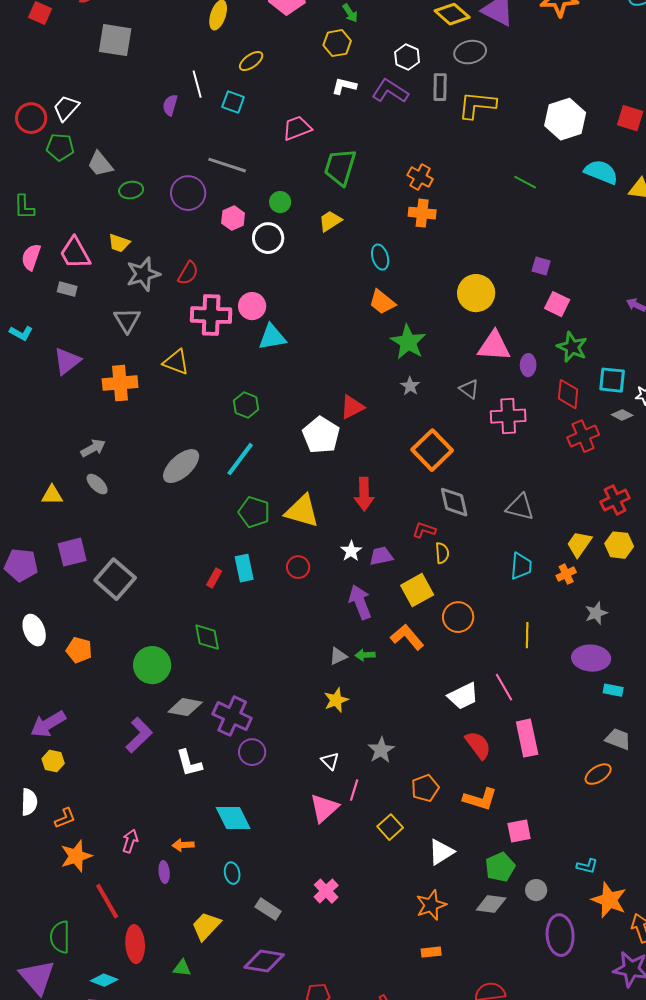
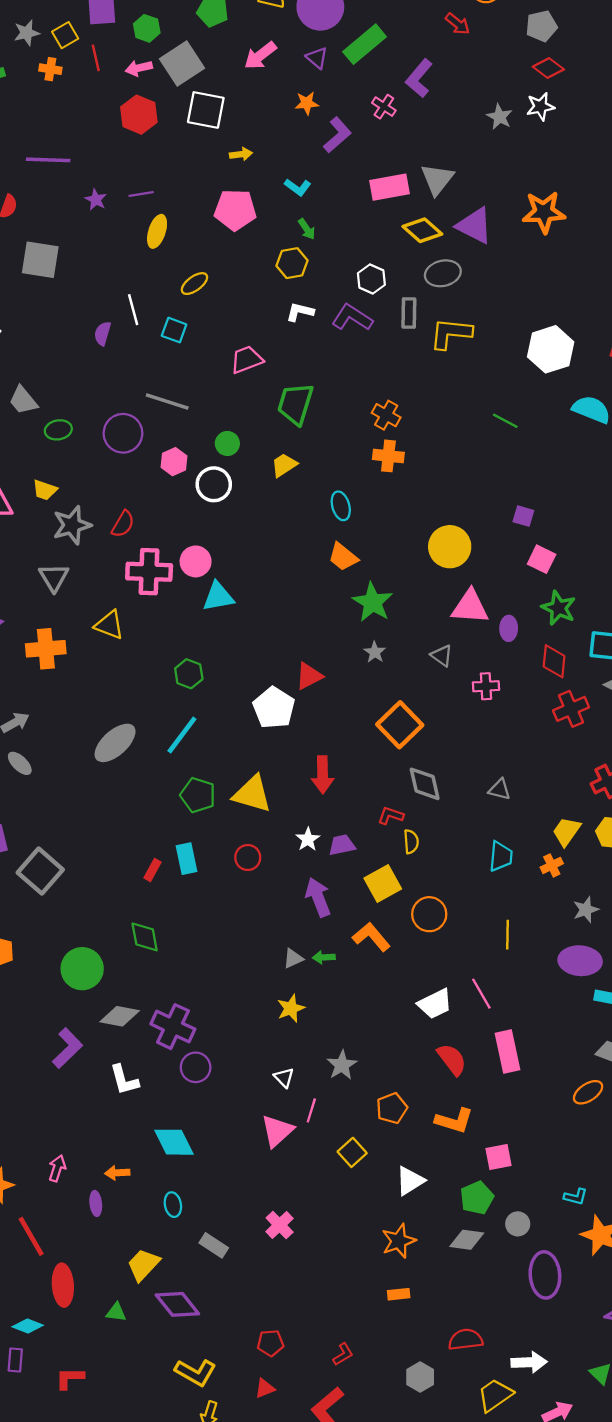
pink cross: (508, 416) -> (486, 686), size x0.7
gray triangle: (520, 507) -> (500, 789), size x0.7
purple diamond: (264, 961) -> (177, 1304), moved, turned 42

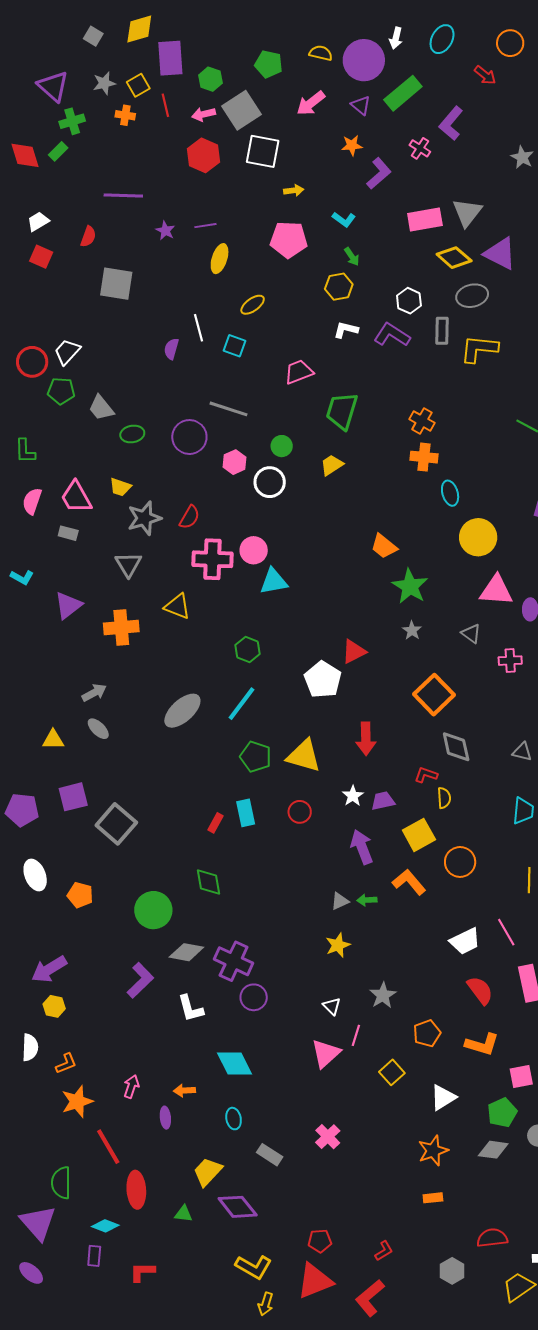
cyan ellipse: (341, 506) -> (450, 493), moved
red triangle: (265, 1388) -> (315, 1281), size x2.0

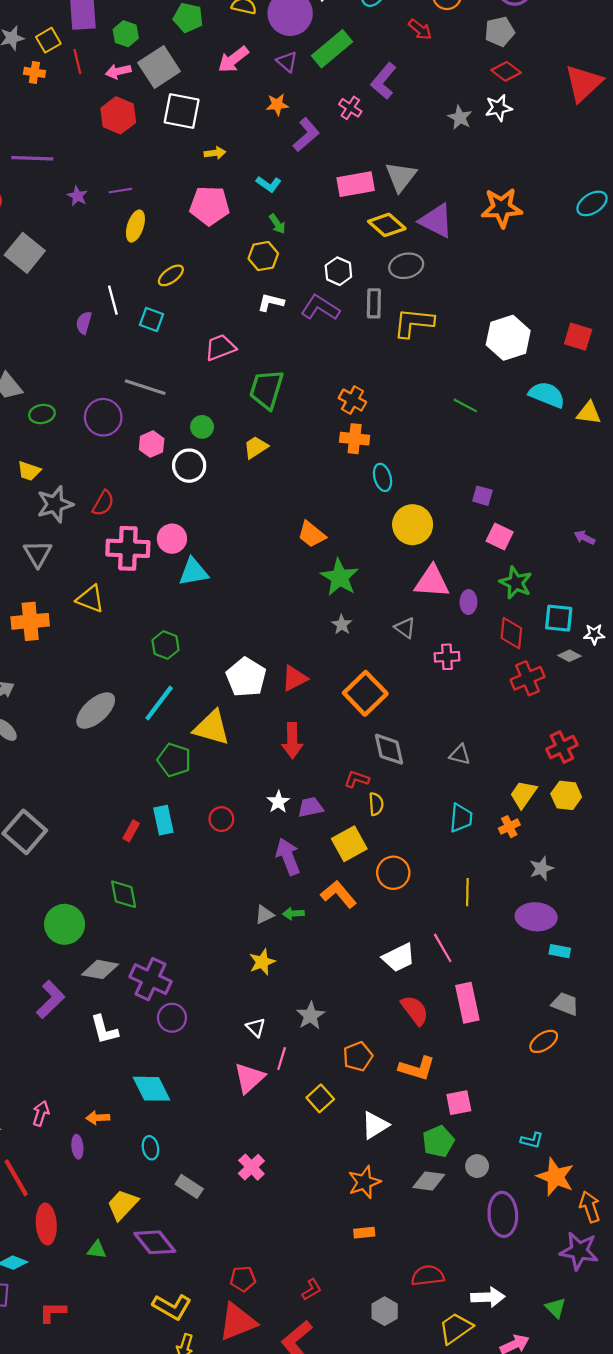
gray square: (116, 284) -> (25, 253), turned 30
red triangle: (354, 651) -> (294, 678), moved
yellow triangle: (304, 756) -> (212, 728), moved

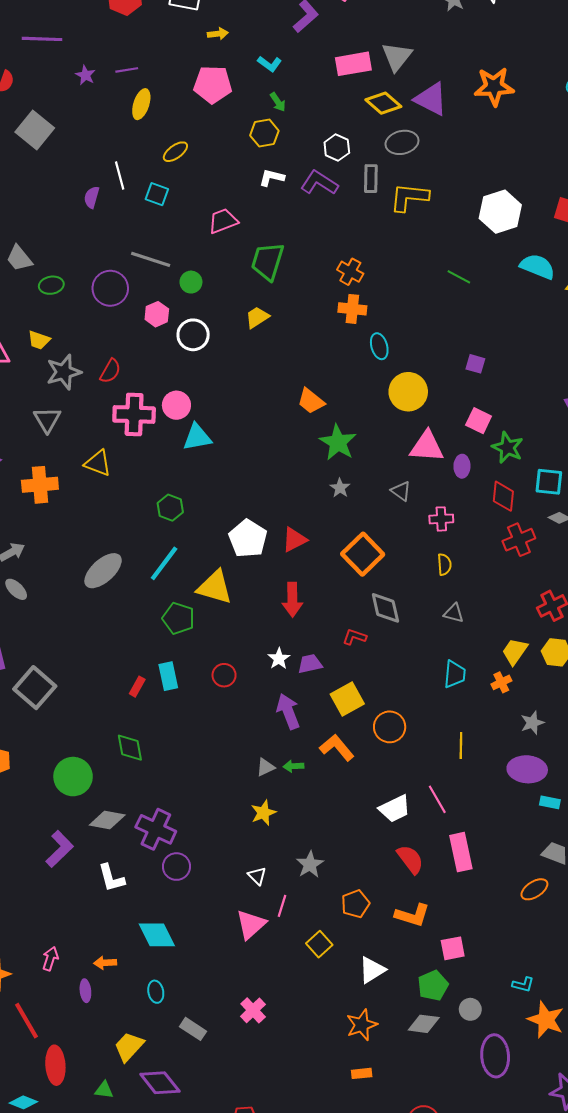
green circle: (202, 427) -> (191, 282), moved
pink square: (500, 536) -> (479, 421), moved
yellow semicircle: (376, 804) -> (444, 564), moved

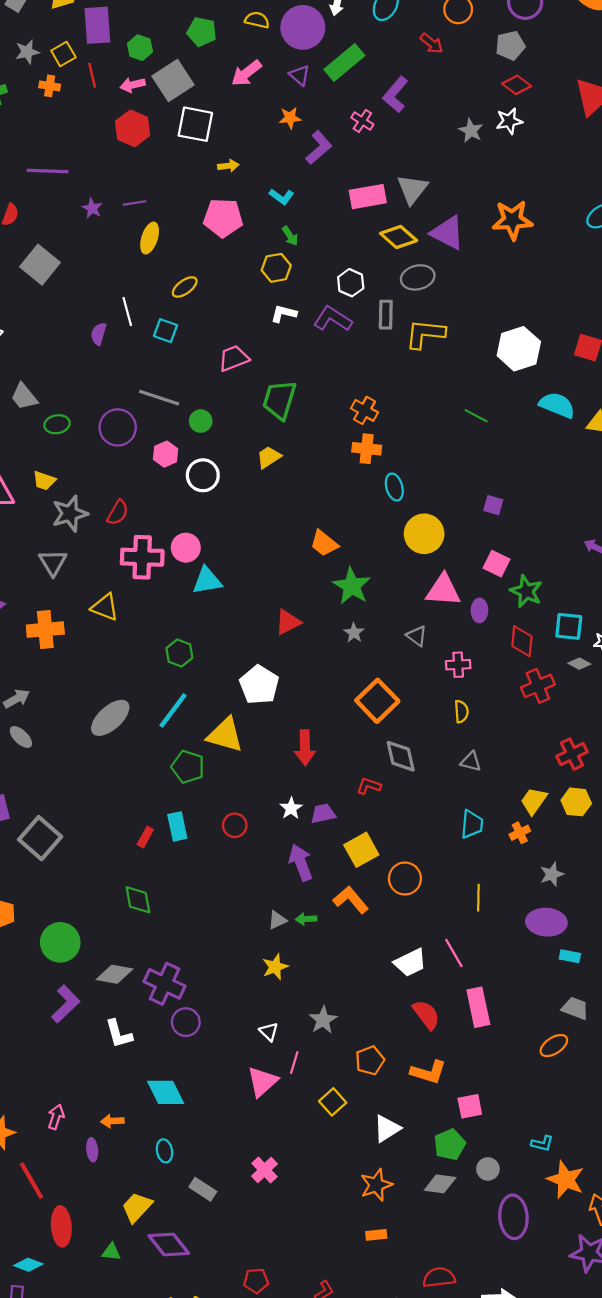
red triangle: (294, 540) -> (288, 622), moved
green circle: (73, 777) -> (60, 942), moved

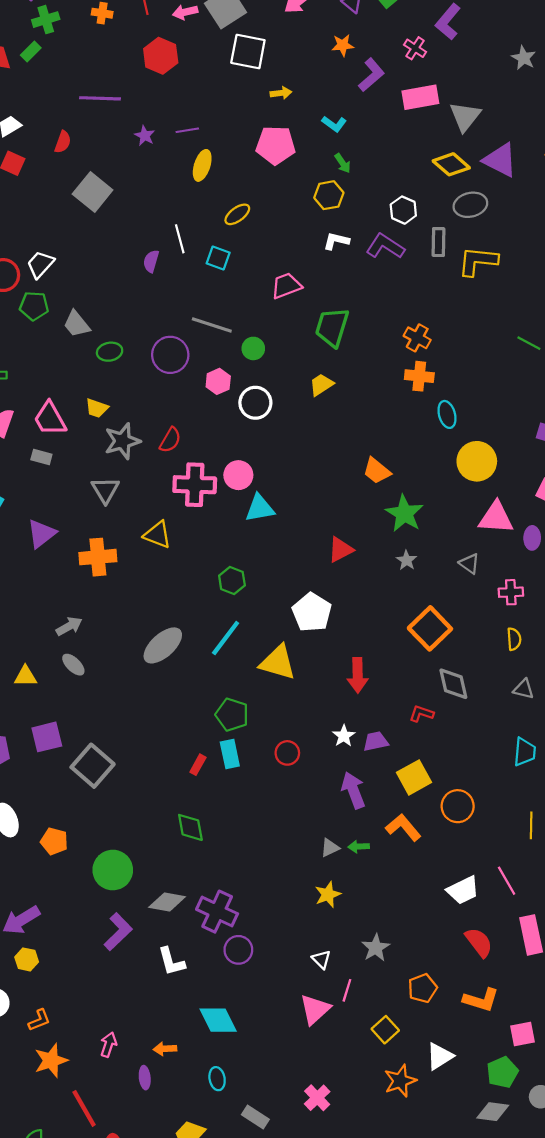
red hexagon: (133, 128) -> (161, 56), moved
pink rectangle: (368, 197) -> (420, 97), moved
green pentagon: (188, 767) -> (232, 715), moved
orange star: (376, 1185) -> (400, 1081), moved

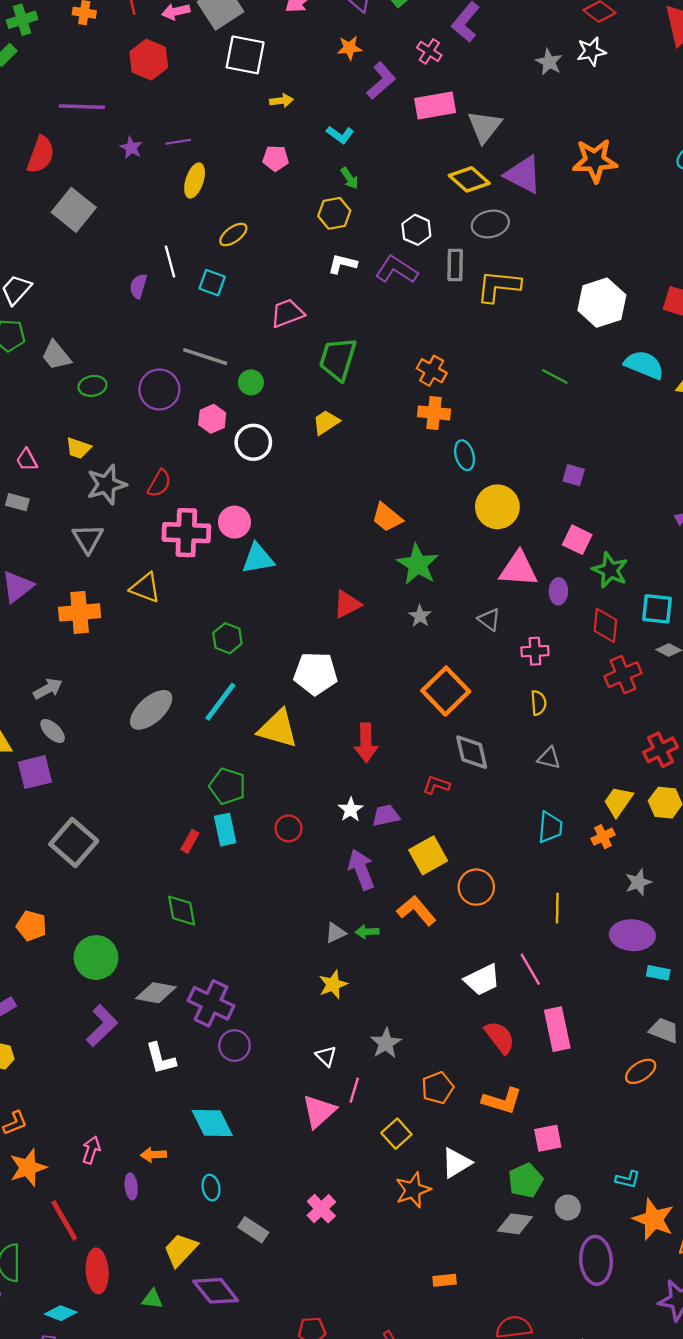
red semicircle: (63, 142) -> (41, 155), size x1.5
pink pentagon: (276, 145) -> (276, 158), size x0.6
pink trapezoid: (50, 419) -> (27, 460), size x0.6
white pentagon: (312, 612) -> (315, 673), turned -30
purple square: (47, 737) -> (35, 772), moved

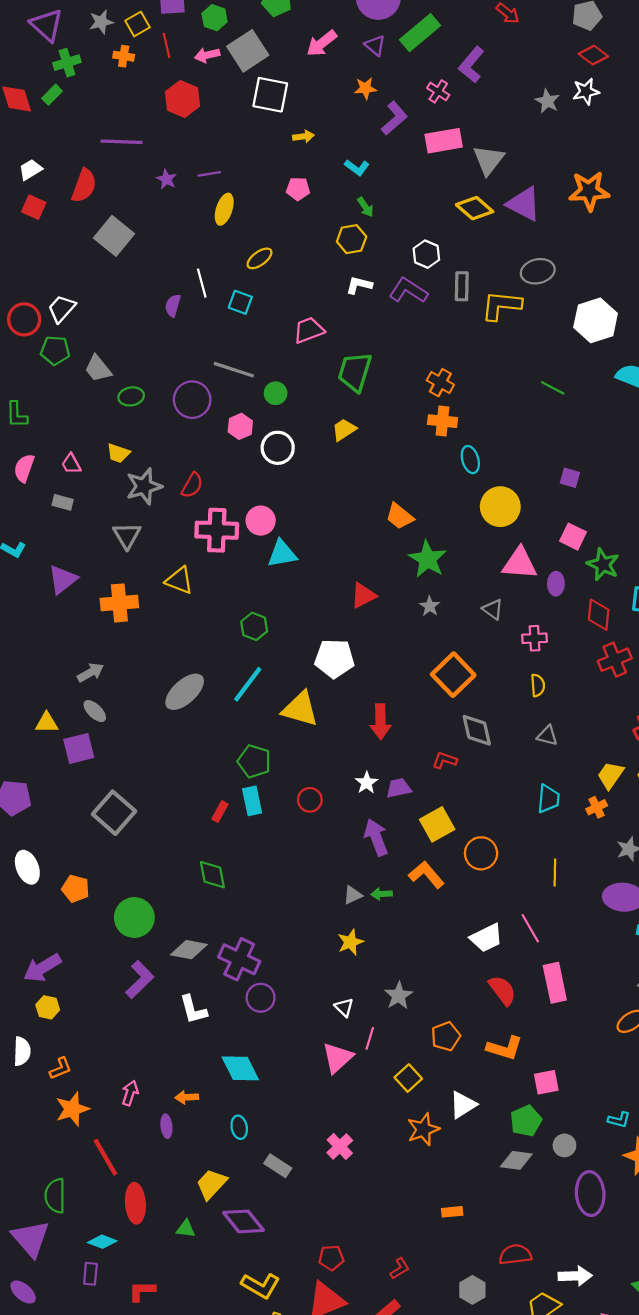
gray ellipse: (490, 224) -> (538, 271), moved

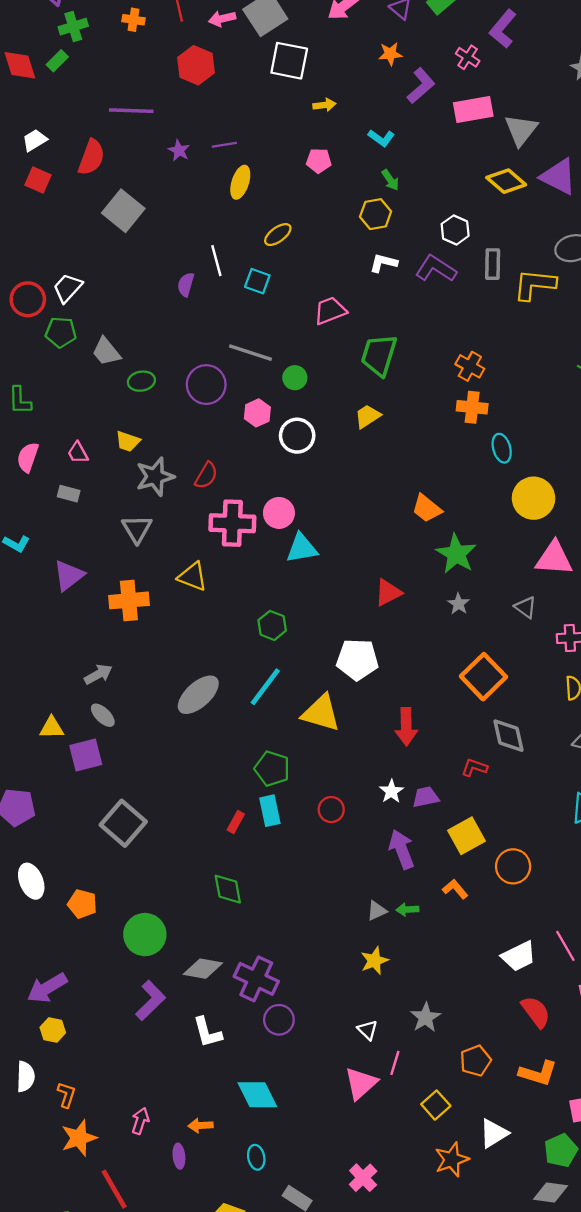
orange L-shape: (426, 875) -> (455, 889), size x0.7
orange L-shape: (61, 1068) -> (66, 1095), turned -50

